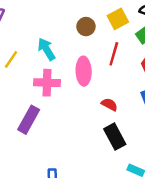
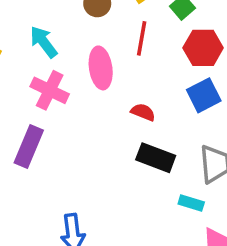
pink cross: (47, 83) -> (50, 90), turned 30
black rectangle: (115, 137) -> (156, 158), turned -35

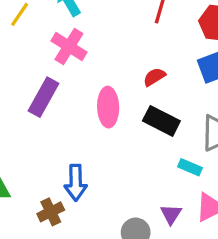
pink ellipse: (101, 68) -> (108, 107), moved
red semicircle: (143, 112) -> (154, 77), turned -60

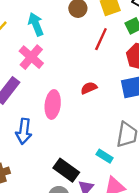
black rectangle: (161, 121) -> (66, 170), moved
blue arrow: (76, 183) -> (24, 131), moved

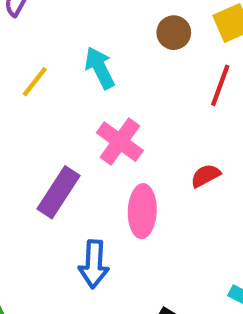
pink cross: (31, 57) -> (120, 142), moved

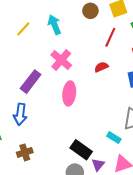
red semicircle: (206, 176) -> (101, 67), moved
blue arrow: (94, 264) -> (20, 114), moved

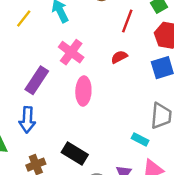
black rectangle: (81, 150) -> (75, 153), moved

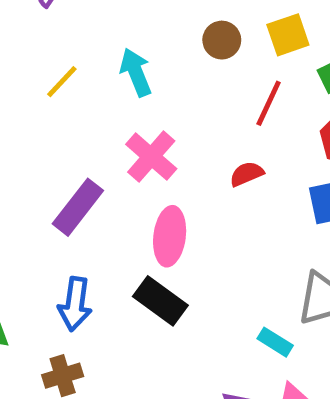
blue arrow: (27, 120) -> (75, 304), moved
black rectangle: (75, 153) -> (160, 301), moved

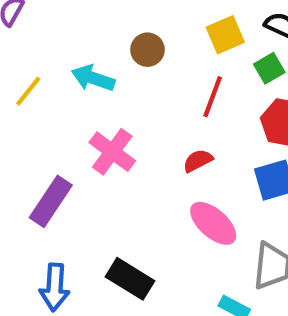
brown circle: (222, 40) -> (147, 50), moved
cyan arrow: (136, 72) -> (93, 78), turned -45
pink ellipse: (170, 236) -> (213, 223), moved, turned -51

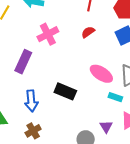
pink cross: (112, 152) -> (48, 34), turned 35
pink ellipse: (213, 223) -> (101, 74), moved

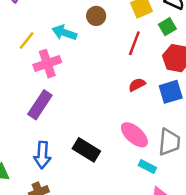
red semicircle: (88, 32) -> (137, 85), moved
pink cross: (48, 34) -> (47, 64), moved

